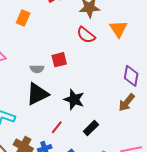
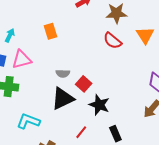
orange rectangle: (23, 18) -> (51, 31), moved, turned -42
red square: (59, 60) -> (84, 84), moved, turned -35
black rectangle: (91, 128) -> (115, 134), turned -70

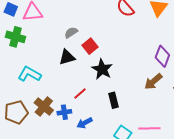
gray semicircle: (63, 73) -> (71, 33), turned 136
black triangle: (63, 99) -> (67, 57), size x0.7

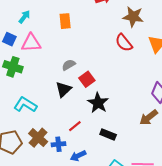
black triangle: (67, 57) -> (63, 89), turned -30
black rectangle: (114, 100) -> (108, 134), turned -56

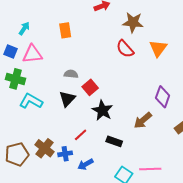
gray semicircle: (69, 65) -> (71, 74), turned 40
cyan L-shape: (25, 105) -> (31, 101), moved
brown arrow: (149, 117) -> (143, 120), moved

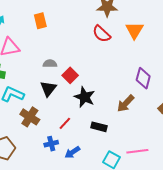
brown cross: (45, 148) -> (30, 117), moved

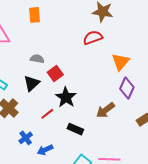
orange triangle: (134, 30) -> (121, 62), moved
red semicircle: (101, 34) -> (93, 38), turned 108
red line: (65, 123) -> (47, 114), moved
blue cross: (51, 144) -> (26, 138), turned -32

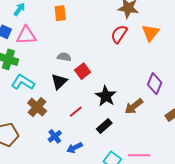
red semicircle: (93, 38) -> (119, 34), turned -36
orange triangle: (121, 62) -> (150, 33), moved
black star: (66, 97) -> (106, 96), moved
black rectangle: (75, 129) -> (104, 126), turned -63

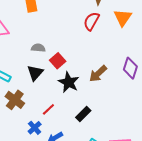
black star: (106, 96) -> (69, 82), moved
brown arrow: (134, 106) -> (98, 74), moved
red line: (76, 112) -> (48, 109), moved

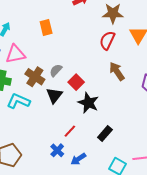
gray semicircle: (38, 48) -> (56, 70), turned -48
brown arrow: (98, 74) -> (117, 71), moved, turned 102
brown cross: (15, 100) -> (35, 77), moved

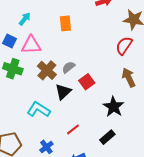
cyan L-shape: (18, 101) -> (38, 110), moved
black star: (88, 103) -> (114, 107), moved
blue cross: (57, 150) -> (46, 147), moved

